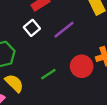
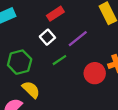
green line: (48, 74) -> (59, 60), moved

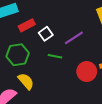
red rectangle: (55, 14) -> (27, 25), moved
green line: (59, 60) -> (55, 56), turned 40

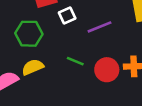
green line: (55, 56) -> (75, 61), moved
yellow semicircle: (26, 81) -> (33, 67), turned -84

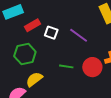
white square: (67, 16) -> (51, 33), turned -32
purple line: (100, 27) -> (79, 35), turned 72

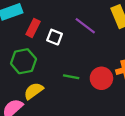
red rectangle: (32, 25) -> (33, 28), turned -35
purple line: (79, 35) -> (85, 26), moved

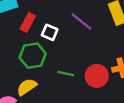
green hexagon: (23, 61) -> (33, 56), moved

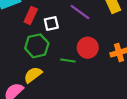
white square: (50, 32) -> (51, 23), turned -32
red circle: (97, 76) -> (88, 48), moved

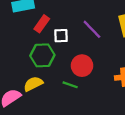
red circle: (88, 48) -> (82, 66), moved
green line: (68, 61) -> (70, 85), moved

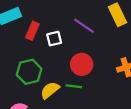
green hexagon: (42, 55) -> (29, 72), moved
yellow semicircle: (33, 84) -> (50, 90), moved

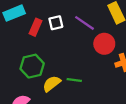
white square: (54, 39) -> (56, 23), moved
red circle: (82, 64) -> (104, 44), moved

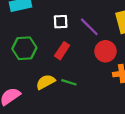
red rectangle: (35, 27) -> (62, 51), moved
green hexagon: (32, 66) -> (24, 48), moved

